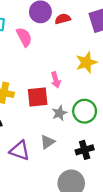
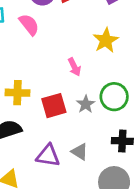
red square: (38, 97) -> (54, 106), moved
gray triangle: (47, 142) -> (80, 152), moved, turned -42
black cross: (85, 150) -> (122, 141), turned 30

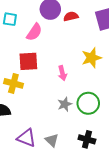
pink semicircle: (29, 25) -> (34, 32), turned 60
red square: (54, 106) -> (28, 61), moved

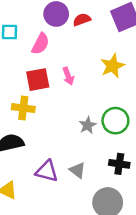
pink arrow: (62, 73) -> (68, 76), moved

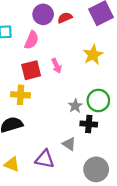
black cross: (119, 164) -> (89, 124), moved
purple triangle: (47, 171) -> (45, 159), moved

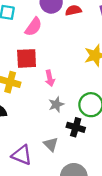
pink arrow: (56, 66) -> (50, 78), moved
gray star: (75, 106) -> (56, 104), moved

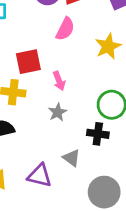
pink semicircle: (33, 27) -> (65, 29), moved
gray star: (56, 104) -> (58, 112), moved

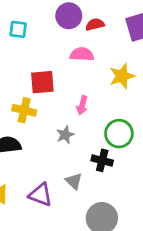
pink semicircle: (65, 29) -> (82, 54), turned -120
pink arrow: (59, 81) -> (82, 105), moved, turned 30

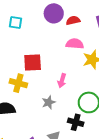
pink semicircle: (82, 54) -> (75, 44), moved

